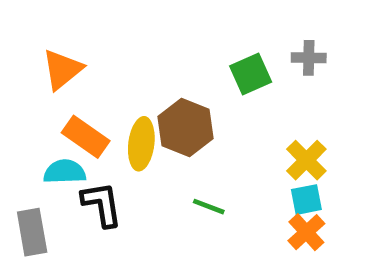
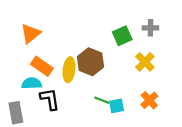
yellow cross: (306, 160) -> (145, 62), moved
cyan square: (306, 200) -> (117, 106), moved
orange cross: (306, 232) -> (149, 100), moved

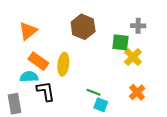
green square: (122, 36) -> (120, 42), moved, turned 30
brown hexagon: (91, 62) -> (83, 27), moved
cyan square: (117, 106) -> (101, 105), moved, turned 32

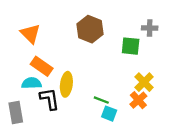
orange triangle: (28, 31) -> (30, 34), turned -36
yellow cross: (133, 57) -> (144, 82), moved
yellow ellipse: (63, 64) -> (66, 84), moved
orange cross: (137, 92) -> (138, 100), moved

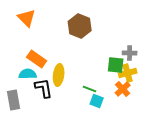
gray cross: (150, 28) -> (130, 53), moved
orange triangle: (30, 34) -> (27, 18), moved
green square: (131, 46) -> (116, 65), moved
yellow cross: (144, 82) -> (128, 73), turned 30

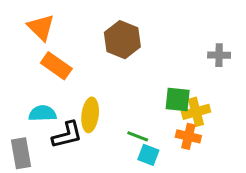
gray cross: (130, 53) -> (219, 55), moved
orange rectangle: (37, 59) -> (56, 66), moved
black L-shape: (44, 88) -> (67, 135), turned 85
orange cross: (123, 89) -> (188, 136), turned -35

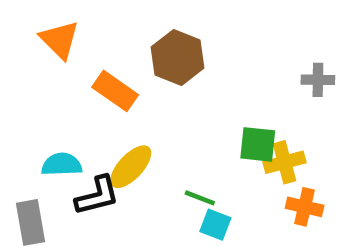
orange rectangle: (56, 66) -> (115, 91), moved
yellow ellipse: (90, 115) -> (131, 167), turned 36
orange cross: (188, 136) -> (305, 207), moved

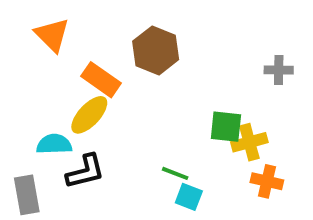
yellow ellipse: (131, 167) -> (89, 115), moved

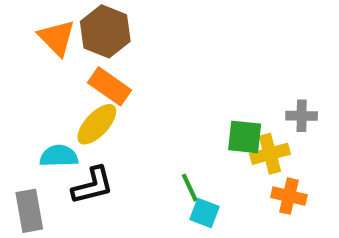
brown hexagon: (156, 50) -> (105, 31), moved
gray cross: (279, 70) -> (302, 116), moved
green line: (175, 173) -> (190, 188), turned 44

